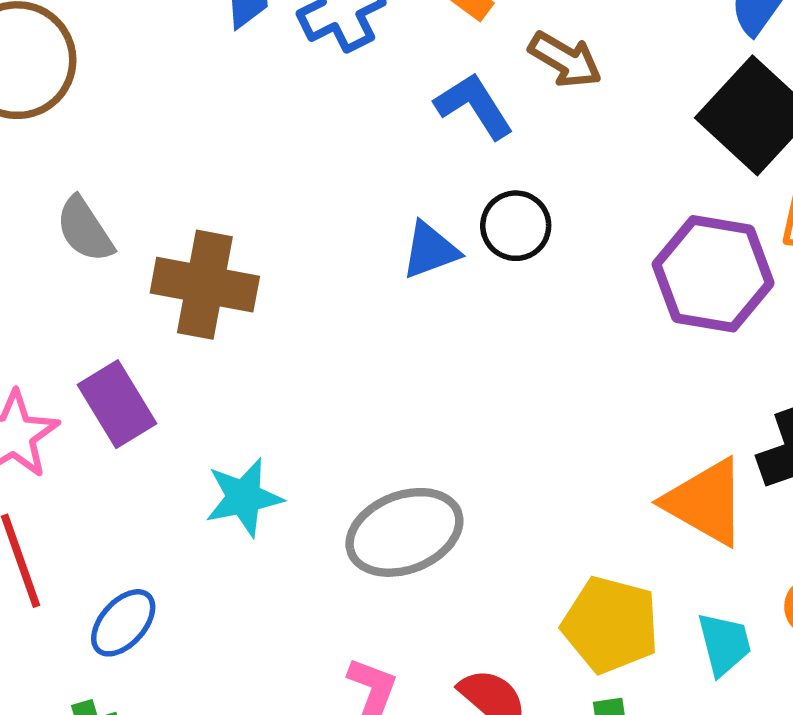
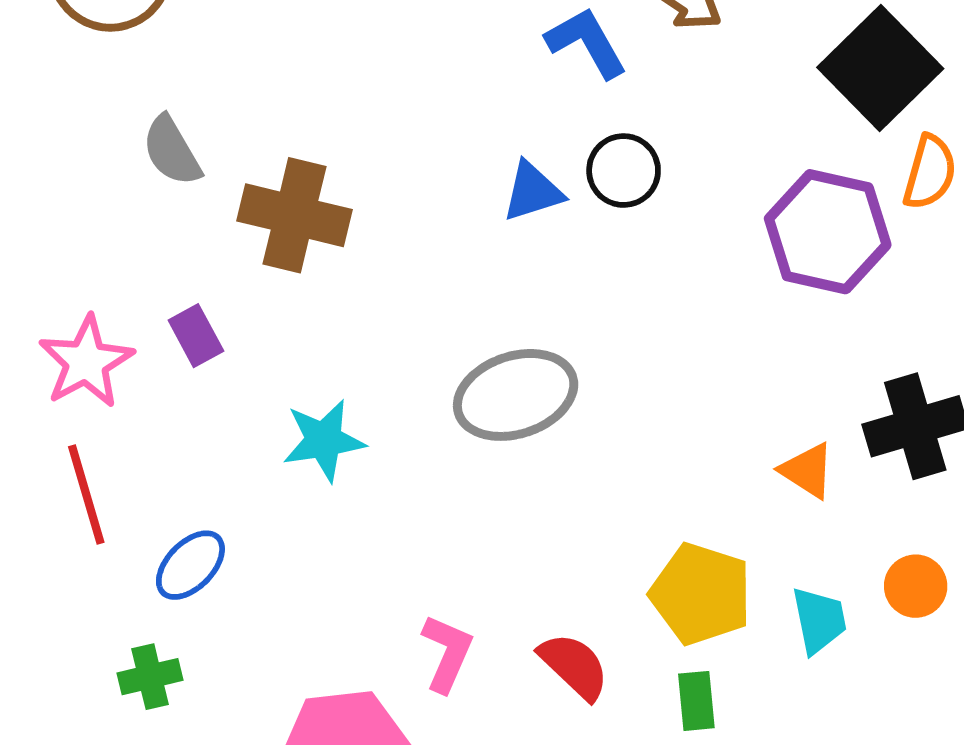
purple rectangle: (117, 404) -> (196, 336), size x0.7
orange triangle: (705, 502) -> (807, 471), size x0.6
gray ellipse: (404, 532) -> (516, 395), moved

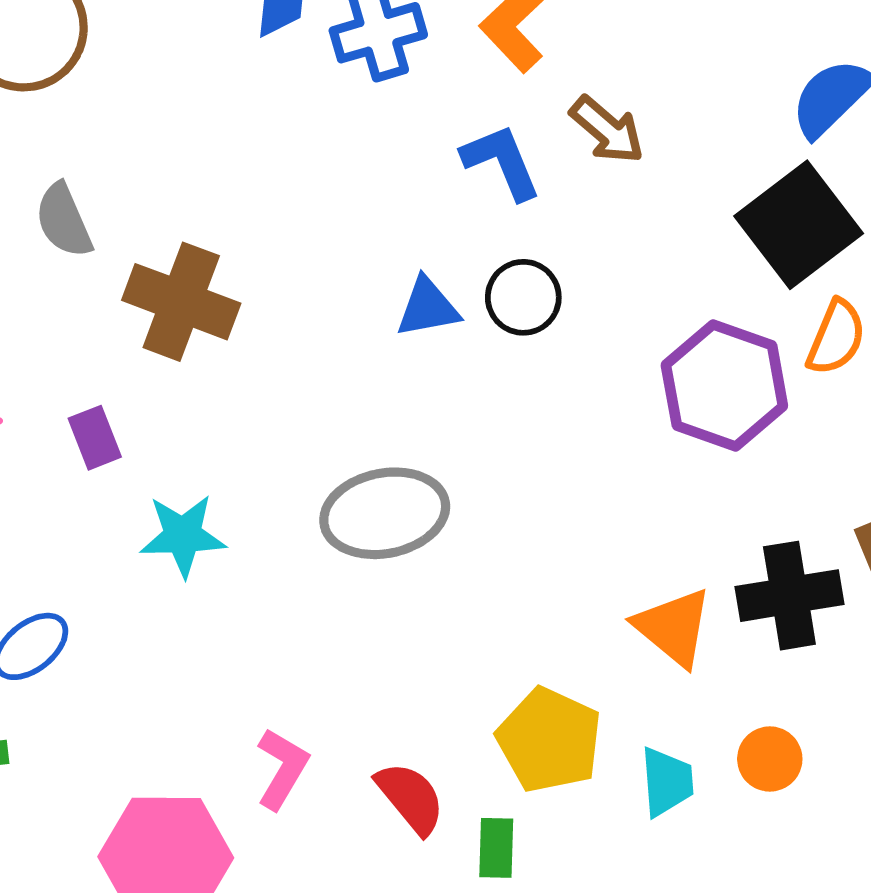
purple rectangle: (196, 336) -> (95, 438), moved
orange triangle: (807, 471) -> (673, 627), size x1.4
green rectangle: (696, 701) -> (496, 848), moved

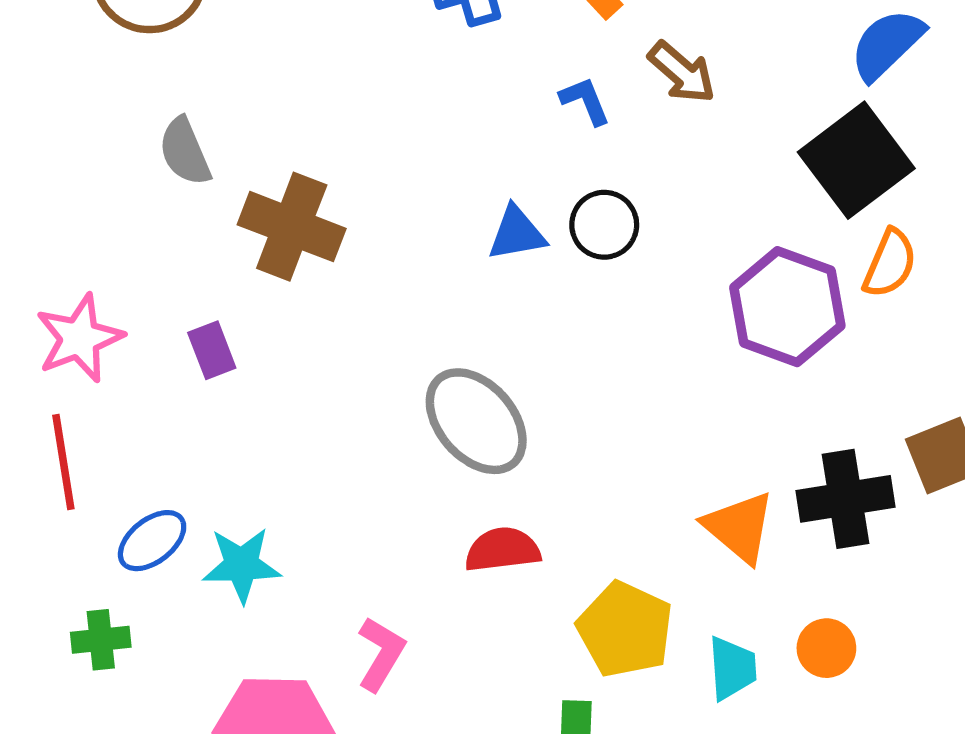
blue L-shape: (501, 162) -> (585, 101), size x0.7
gray ellipse: (385, 513) -> (476, 421), turned 60
cyan star: (183, 536) -> (242, 565), moved
red semicircle: (410, 798) -> (503, 550), moved, turned -58

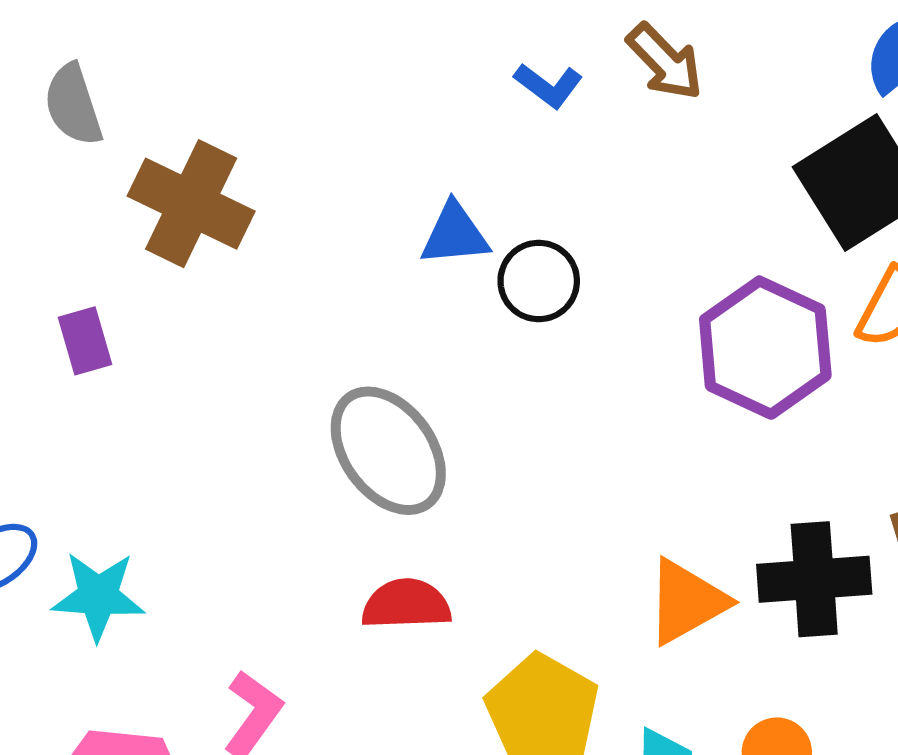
blue L-shape: (585, 101) -> (549, 85), turned 144
black circle: (604, 225) -> (539, 281), moved
orange triangle: (739, 527) -> (687, 602), turned 46

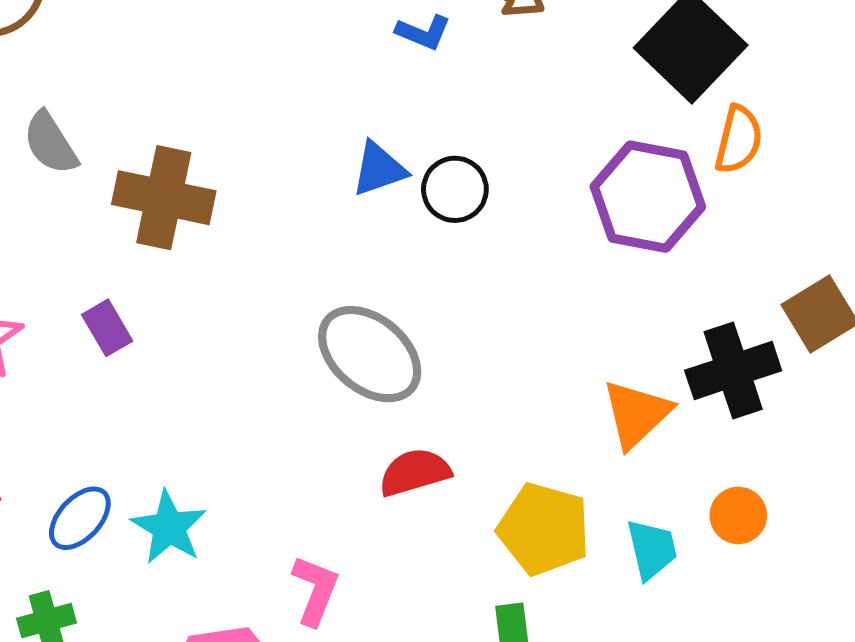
cyan star: (98, 596) -> (169, 527), turned -30

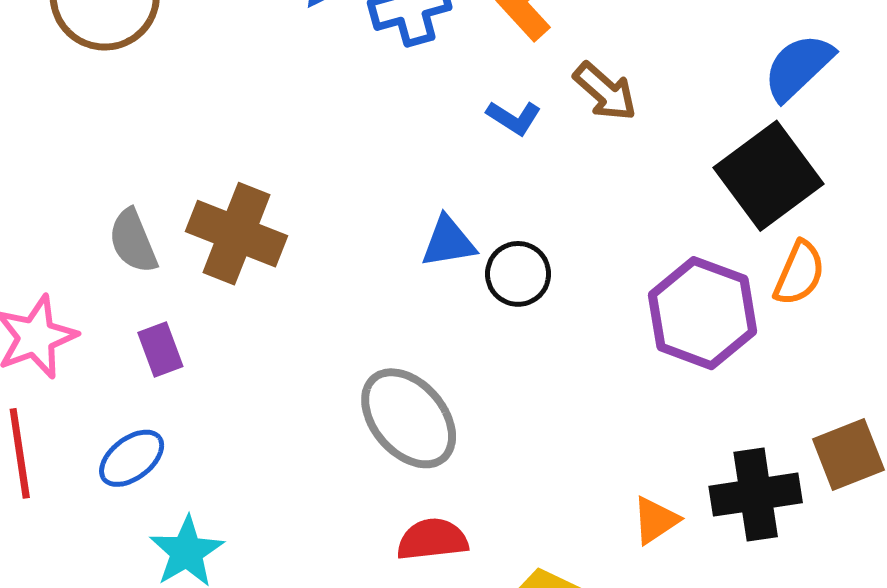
gray semicircle: (50, 143) -> (133, 241), moved
orange triangle: (636, 414) -> (655, 520), size x0.7
blue ellipse: (80, 518) -> (132, 458), moved

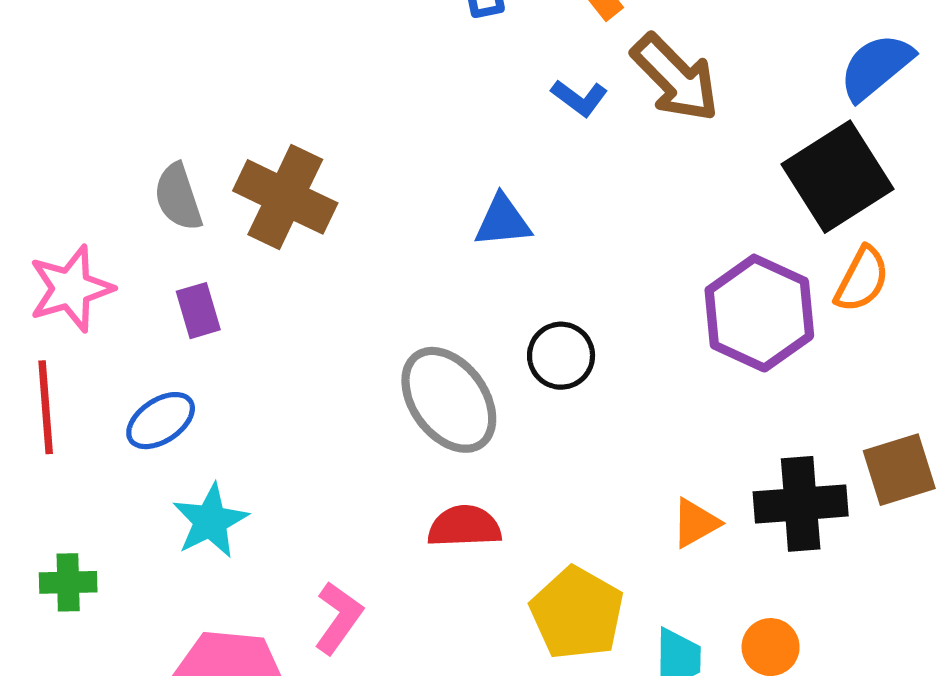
brown arrow: (605, 92) -> (675, 78), size x1.4
black circle: (518, 274) -> (561, 356), moved

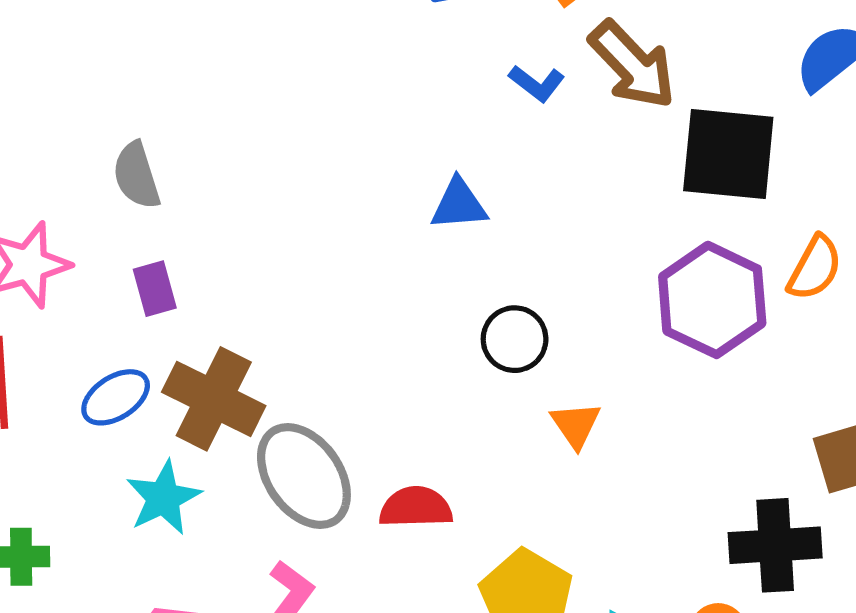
black square: (837, 177) -> (728, 154), moved, turned 37
brown cross: (285, 197) -> (214, 399), moved
gray ellipse: (449, 400) -> (304, 476), moved
black cross: (801, 504) -> (775, 545), moved
orange triangle: (696, 523) -> (576, 425), moved, turned -36

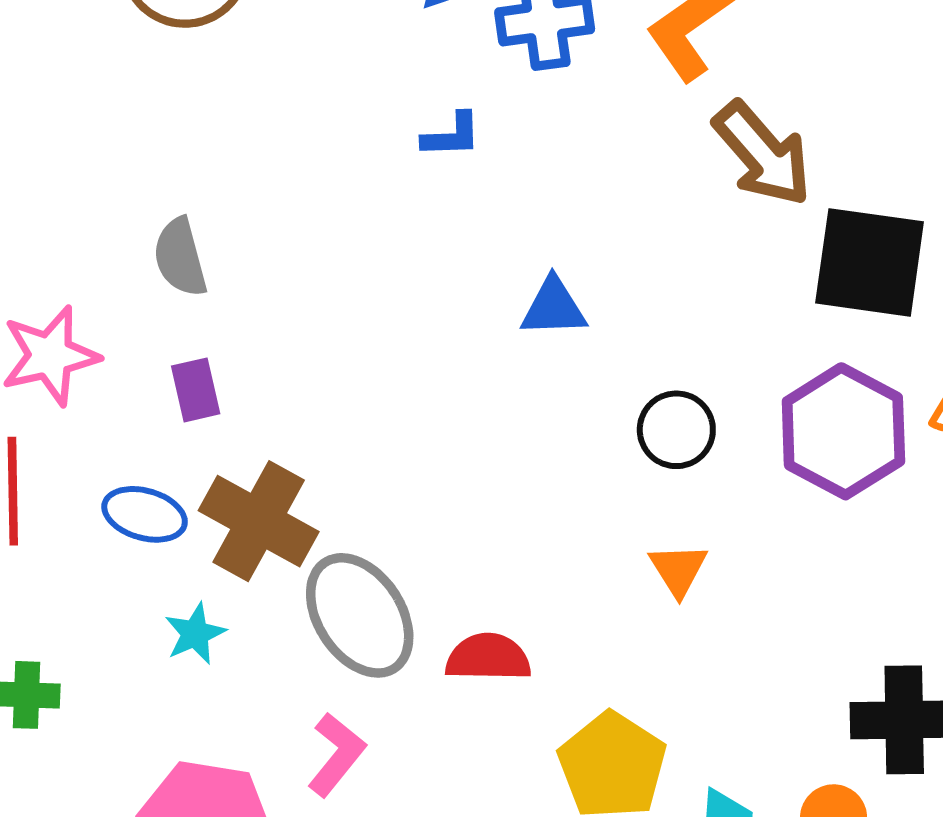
blue L-shape: (537, 83) -> (452, 135), moved, turned -42
black circle: (515, 339) -> (676, 430), moved
blue ellipse: (116, 397) -> (145, 514), turned 46
cyan star: (163, 498) -> (195, 634), size x0.7

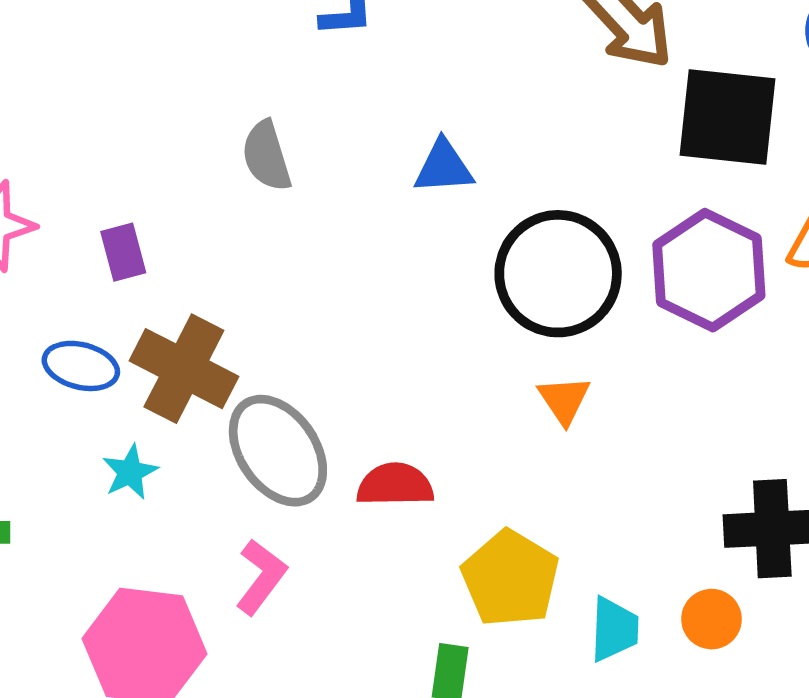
gray semicircle: (180, 257) -> (267, 156), moved
black circle: (676, 430) -> (558, 274), size x1.8

